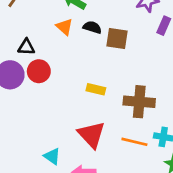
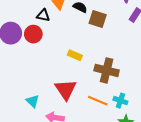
black triangle: (26, 47) -> (43, 15), moved

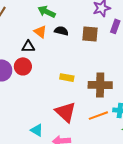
brown square: (98, 19) -> (90, 34), moved
orange line: (98, 101) -> (98, 116), turned -30

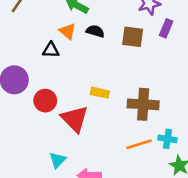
red circle: (23, 66) -> (45, 101), moved
red triangle: (66, 112) -> (75, 119), moved
cyan triangle: (37, 130) -> (58, 160), turned 40

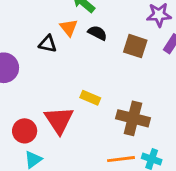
red circle: (45, 101) -> (25, 131), moved

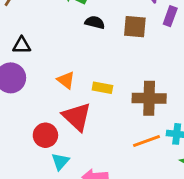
orange triangle: (69, 28) -> (66, 80), moved
black triangle: (48, 44) -> (22, 45), moved

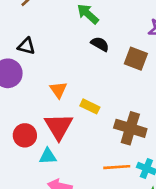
cyan triangle: (60, 161) -> (48, 156), moved, turned 30

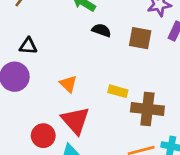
yellow rectangle: (90, 106) -> (118, 91), moved

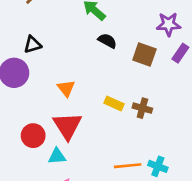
black triangle: (28, 46) -> (32, 45), turned -30
brown cross: (147, 109) -> (142, 108), moved, size x0.6

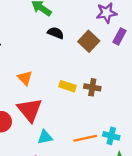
brown square: (144, 55) -> (89, 41), turned 30
cyan triangle: (57, 156) -> (45, 137), moved

